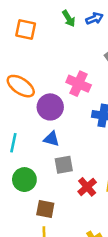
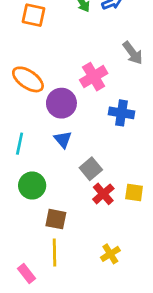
pink cross: (79, 84) -> (94, 77), turned 35
blue triangle: (51, 139) -> (63, 139), turned 35
gray square: (64, 165) -> (91, 169), moved, turned -30

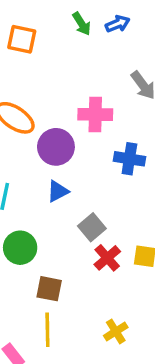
pink cross: (94, 77) -> (95, 114), turned 32
blue triangle: (63, 139) -> (58, 191), turned 42

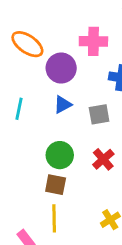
gray square: (92, 227) -> (99, 114), moved, turned 30
green circle: (20, 248) -> (60, 155), moved

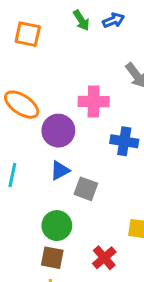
gray square: (99, 114) -> (86, 189), moved, turned 30
red cross: (103, 159) -> (104, 258), moved

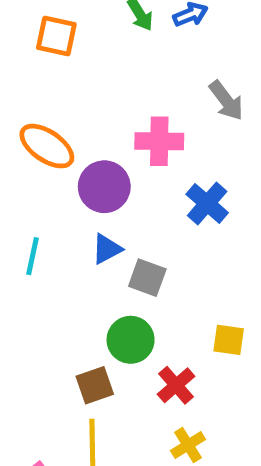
blue cross: (124, 141) -> (207, 203), turned 32
green circle: (57, 226) -> (131, 340), moved
brown square: (52, 258) -> (95, 385), turned -30

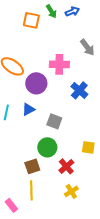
orange square: (56, 36) -> (31, 20), moved
blue triangle: (107, 249) -> (28, 109), moved

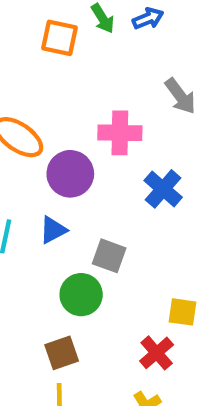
green circle: (47, 147) -> (81, 295), moved
red cross: (66, 166) -> (157, 353), moved

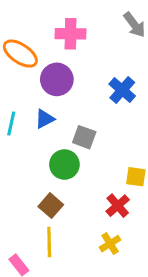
pink cross: (120, 133) -> (71, 34), moved
brown square: (62, 353) -> (51, 206), turned -30

